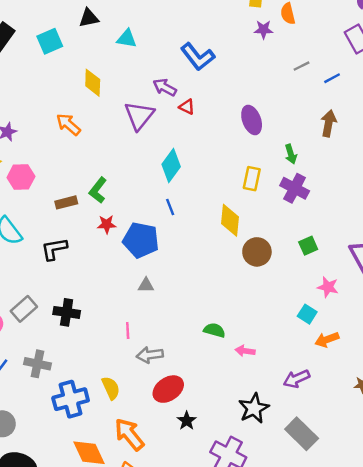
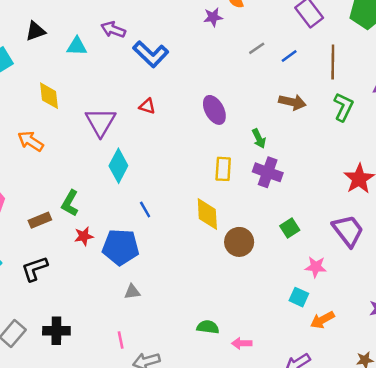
purple arrow: (165, 87) -> (113, 30), moved
brown arrow: (329, 123) -> (292, 102), turned 100
cyan diamond: (171, 165) -> (118, 166), moved

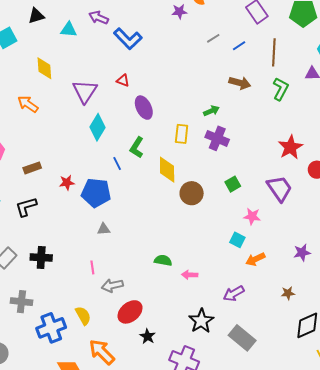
purple ellipse: (214, 110) -> (144, 108), moved
green arrow: (259, 138) -> (211, 111), turned -91
green L-shape: (70, 203) -> (137, 147), moved

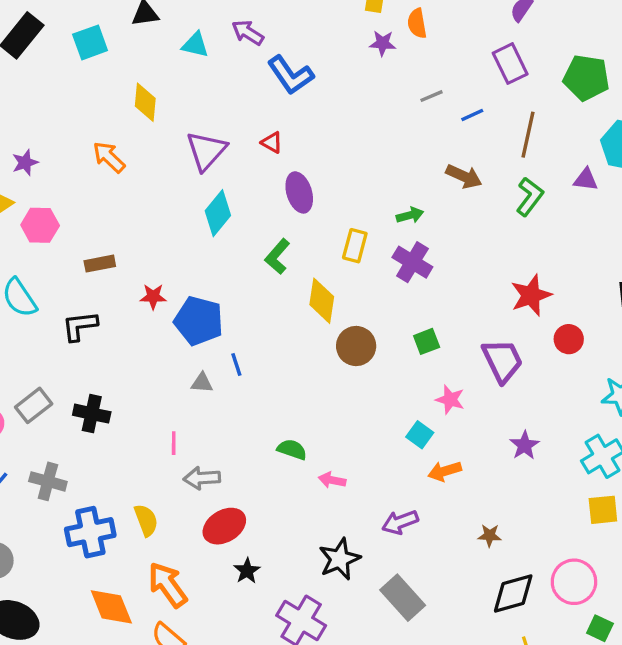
blue line: (117, 163) -> (236, 365), moved
purple star: (302, 253) -> (525, 445), moved, turned -30

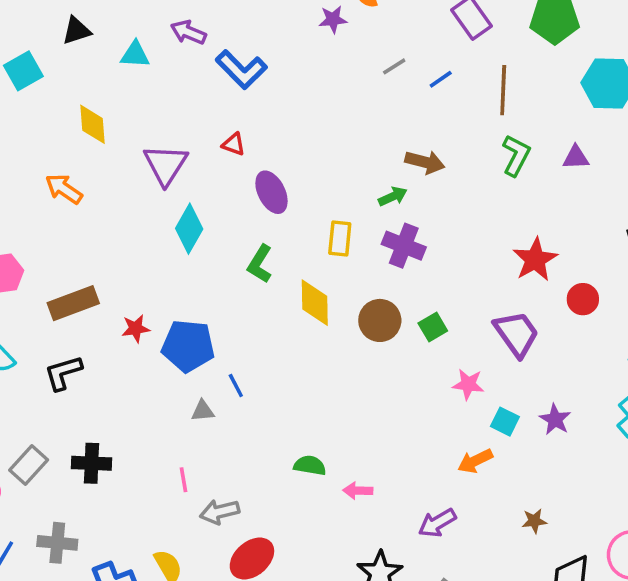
brown arrow: (464, 176) -> (425, 162), moved
purple triangle: (586, 180) -> (576, 158), moved
brown rectangle: (100, 264) -> (73, 303), size x1.5
brown circle: (356, 346) -> (380, 320), moved
cyan square: (420, 435) -> (505, 422), moved

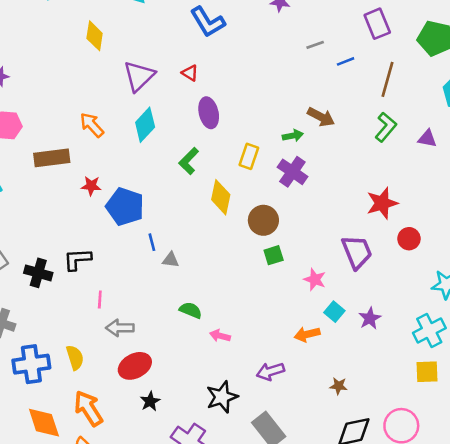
orange arrow: (64, 189) -> (92, 125), moved
green square: (433, 327) -> (274, 255), moved
black L-shape: (63, 373) -> (77, 259), moved
gray triangle: (203, 411) -> (171, 260), moved

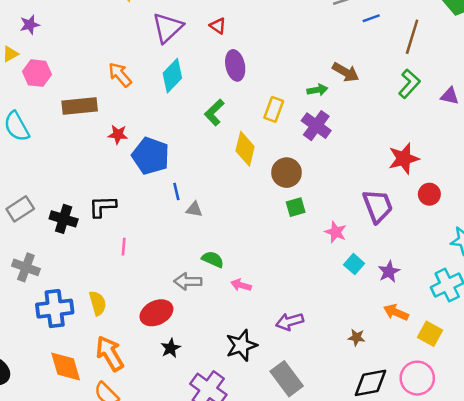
gray arrow: (120, 328) -> (188, 281), moved
orange arrow: (307, 334) -> (396, 312), moved, turned 35
yellow square: (427, 372) -> (430, 334), moved, turned 30

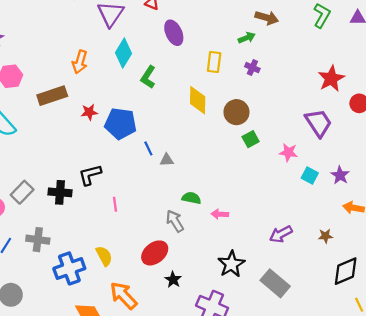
orange arrow: (120, 75) -> (80, 62), turned -110
green L-shape: (214, 112) -> (148, 77), moved
purple cross: (316, 126) -> (252, 68), size x0.6
gray arrow: (188, 281) -> (175, 221), turned 70
purple arrow: (290, 322) -> (281, 234), moved

